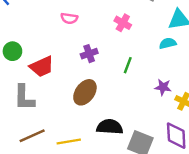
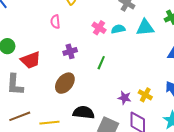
pink semicircle: (69, 18) -> (55, 22), turned 72
cyan semicircle: (168, 43) -> (118, 29), moved
purple star: (163, 87) -> (124, 98), moved

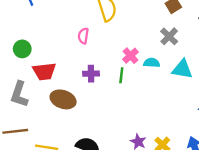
green line: (101, 63) -> (121, 75), moved, turned -32
brown ellipse: (65, 83) -> (63, 99), moved, turned 55

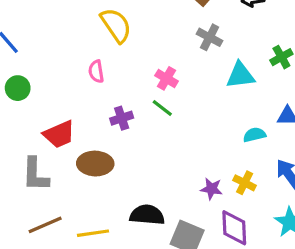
green circle: (22, 49) -> (18, 88), moved
cyan semicircle: (152, 63) -> (254, 135), moved
green line: (121, 75) -> (162, 108), turned -42

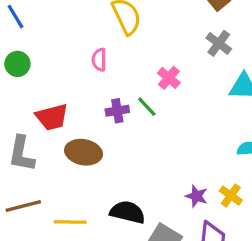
green line: (162, 108) -> (147, 107), moved

